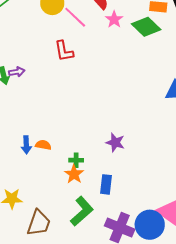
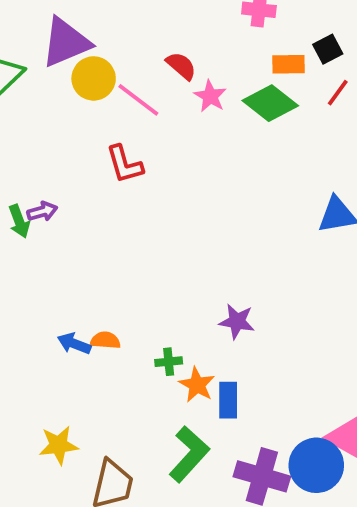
blue arrow: (26, 145) -> (74, 344), turned 120
orange star: (74, 174) -> (197, 385), moved

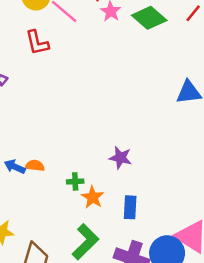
red L-shape: (125, 164) -> (37, 43), moved
blue rectangle: (228, 400) -> (130, 207), moved

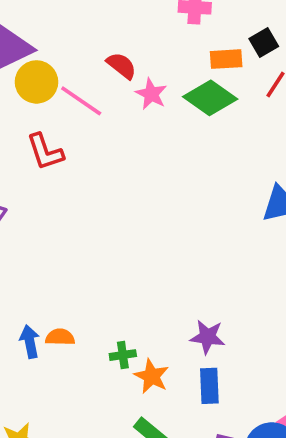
purple star: (120, 158) -> (208, 337), moved
blue arrow: (15, 167) -> (30, 342), turned 60

